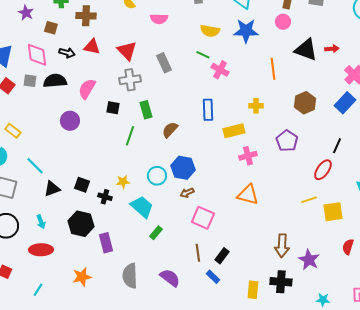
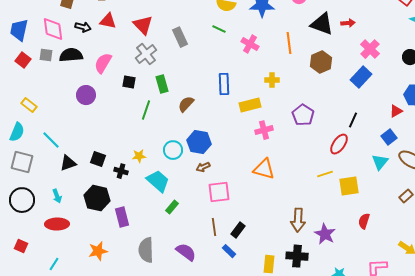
pink cross: (220, 70) -> (250, 44), moved
gray cross: (130, 80) -> (146, 54), turned -30
brown hexagon: (305, 103) -> (321, 62), moved
pink square: (203, 218) -> (219, 192), turned -30

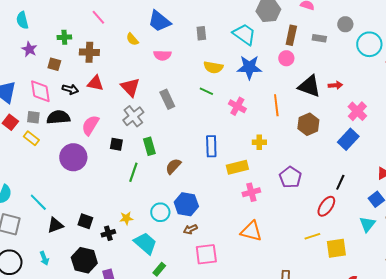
purple circle: (86, 95) -> (73, 157), size x1.4
yellow rectangle: (29, 105) -> (31, 138), moved
black cross: (121, 171) -> (108, 233), turned -32

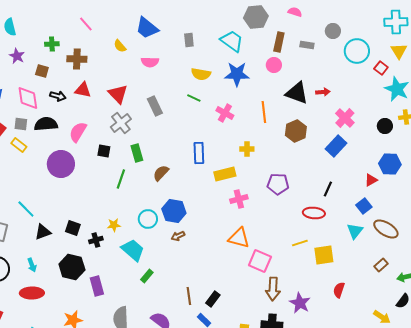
purple pentagon: (290, 177) -> (278, 184), turned -30
red ellipse: (326, 206) -> (314, 213), turned 60
pink square: (206, 254) -> (260, 261), moved, turned 30

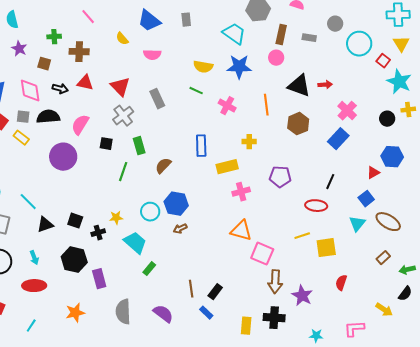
gray rectangle: (189, 40) -> (186, 20), moved

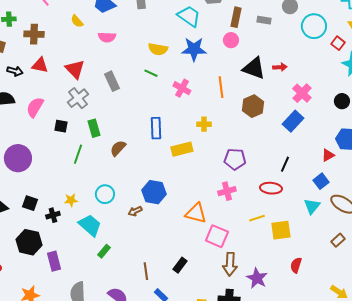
purple circle: (63, 157) -> (18, 158), moved
pink cross: (241, 192) -> (227, 191), moved
blue hexagon: (176, 204) -> (154, 192), moved
black rectangle: (215, 292) -> (180, 265), moved

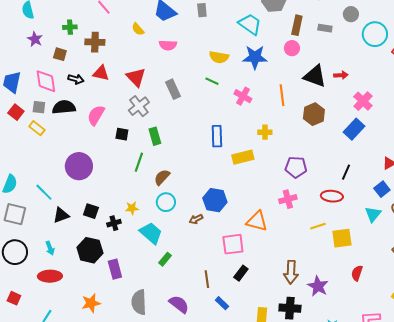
brown semicircle: (118, 148) -> (162, 177), moved
pink square: (217, 236) -> (233, 244), moved, turned -30

